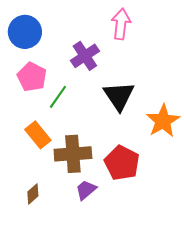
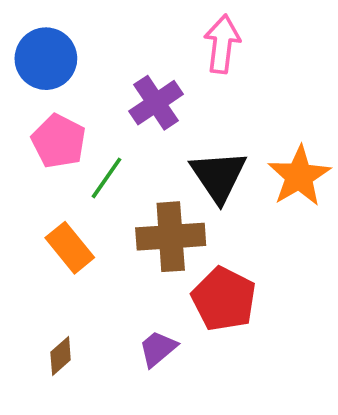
orange star: (163, 121) -> (299, 176), moved
brown cross: (73, 154) -> (171, 237), moved

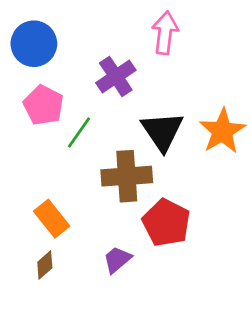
orange rectangle: (70, 248) -> (52, 219), moved

